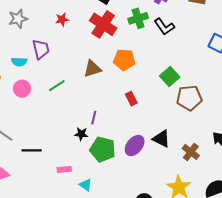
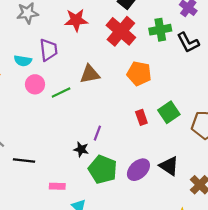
red star: (62, 19) -> (76, 20), size x1.5
brown triangle: (92, 69) -> (90, 74), moved
green square: (170, 76) -> (169, 112), moved
pink circle: (22, 89) -> (35, 84), moved

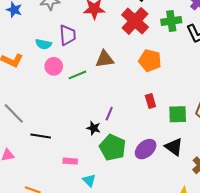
green square: (169, 112) -> (178, 114), moved, turned 30

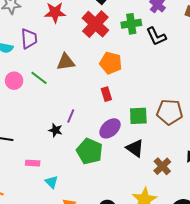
pink circle: (54, 66) -> (14, 81), moved
green line: (77, 75) -> (39, 78), turned 60
red rectangle: (150, 101) -> (106, 94), moved
green pentagon: (113, 147) -> (89, 151), moved
purple ellipse: (146, 149) -> (110, 128), moved

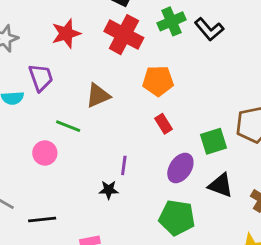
pink circle: (14, 81) -> (45, 153), moved
green pentagon: (89, 151) -> (177, 218), moved

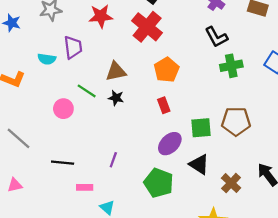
green cross: (171, 21) -> (231, 66), moved
orange pentagon: (158, 81) -> (167, 70), turned 30
purple line: (124, 165) -> (113, 160), moved
black star: (109, 190) -> (116, 98), moved
black line: (42, 219) -> (63, 163), moved

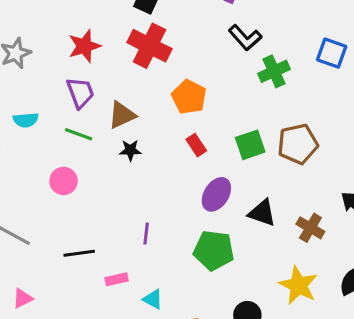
purple trapezoid: (73, 47) -> (80, 93), moved
green line: (87, 91) -> (79, 134), moved
green square: (201, 128) -> (250, 145), moved

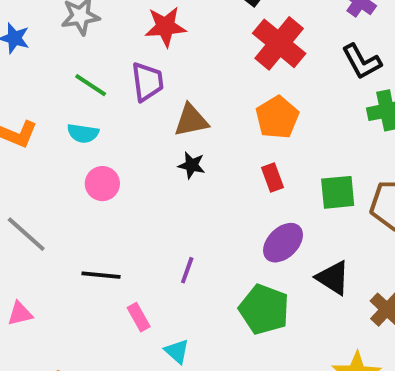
red cross: (149, 46) -> (279, 43), moved
cyan semicircle: (26, 120) -> (83, 133), moved
green line: (79, 134) -> (91, 85), moved
pink rectangle: (117, 279) -> (139, 317), turned 60

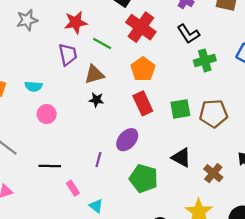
green line: (91, 85) -> (102, 44), moved
red rectangle: (273, 177) -> (143, 103), size x1.5
purple ellipse: (283, 243) -> (127, 140), moved

